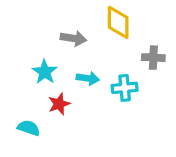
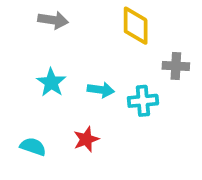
gray arrow: (73, 38) -> (53, 20), moved
red star: (59, 104) -> (86, 139), moved

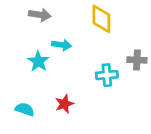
gray cross: (176, 66) -> (137, 60), moved
cyan arrow: (101, 90) -> (62, 45), moved

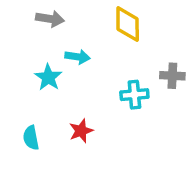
cyan semicircle: (25, 109) -> (31, 138), turned -120

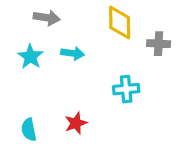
gray cross: (172, 76) -> (159, 44), moved
cyan star: (48, 77) -> (30, 57), moved

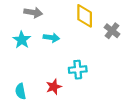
gray cross: (159, 44) -> (112, 31), turned 35
cyan cross: (126, 89) -> (78, 70), moved

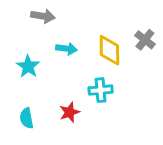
yellow diamond: (85, 16) -> (109, 50), moved
cyan star: (22, 40) -> (28, 66), moved

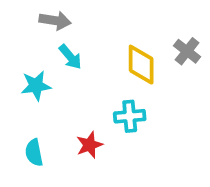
cyan arrow: (67, 49) -> (70, 57), moved, turned 42
cyan star: (28, 66) -> (36, 86), turned 30

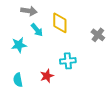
gray cross: (187, 51) -> (98, 35), moved
yellow diamond: (141, 65) -> (60, 23), moved

